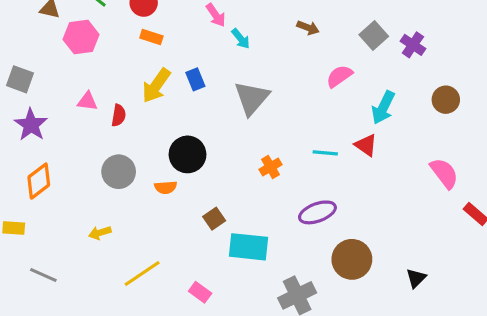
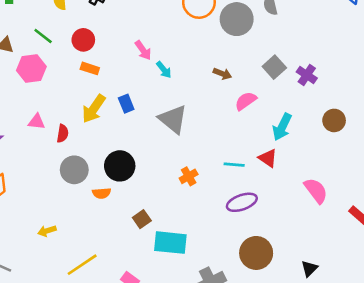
brown arrow: (308, 28) -> (222, 74), moved
gray triangle: (252, 98) -> (173, 119), turned -32
gray circle: (119, 172) -> (74, 170), moved
pink semicircle: (444, 173) -> (316, 191), moved
purple ellipse: (317, 212) -> (242, 202), moved

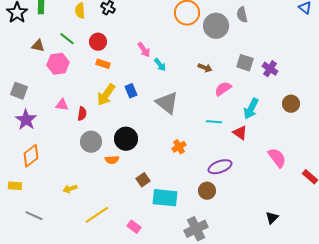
gray square: (274, 67) -> (245, 63), turned -30
cyan line: (234, 165) -> (214, 122), moved
brown circle: (256, 253) -> (207, 191), moved, size x0.7

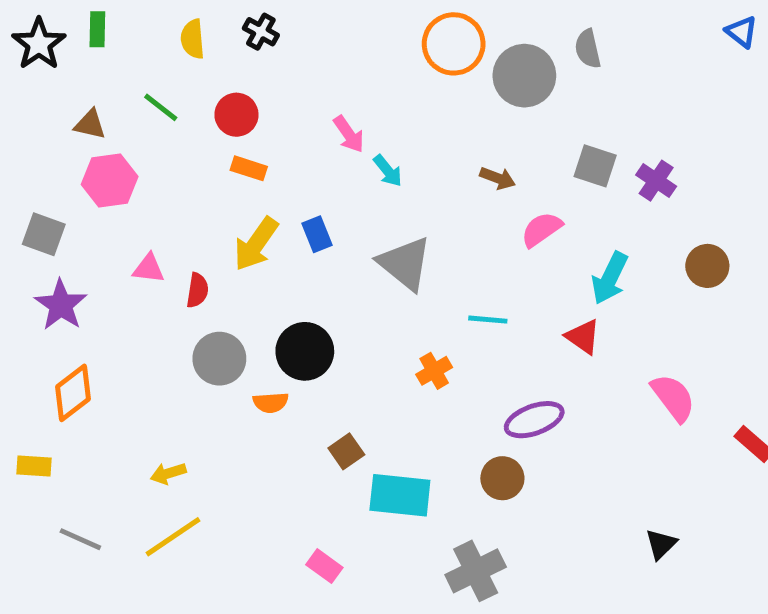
pink hexagon: (58, 64) -> (110, 181), moved
cyan line: (214, 122) -> (488, 320), moved
yellow line: (97, 215) -> (173, 537), moved

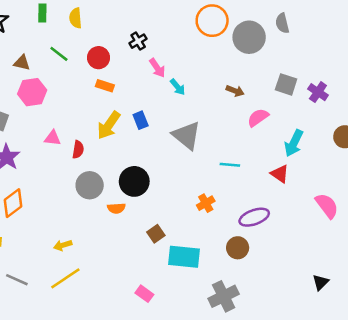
green rectangle: (97, 29) -> (42, 13), moved
black cross: (261, 32) -> (138, 41), moved, turned 30
orange cross: (434, 371) -> (206, 203), moved

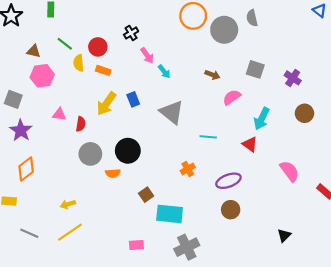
yellow semicircle: (76, 18) -> (79, 63), moved
purple cross: (318, 92) -> (293, 78), moved
brown circle: (238, 248) -> (231, 210), moved
pink rectangle: (144, 294) -> (136, 245), turned -40
gray cross: (224, 296) -> (187, 247), moved

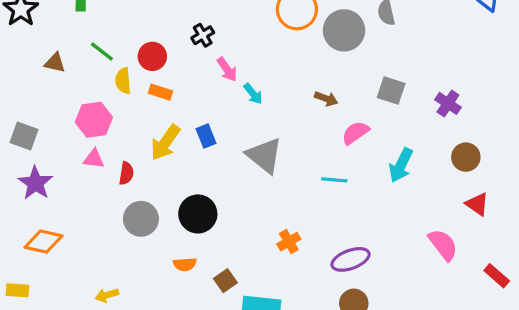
pink hexagon: (42, 76) -> (94, 120), moved
cyan line: (208, 137) -> (334, 180), moved
red triangle: (250, 144) -> (477, 204), moved
orange diamond: (26, 169) -> (44, 242), turned 50
orange semicircle: (113, 173) -> (185, 264), moved

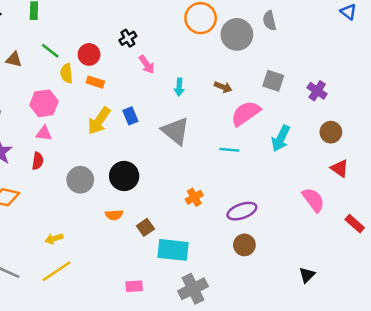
cyan arrow: (253, 94) -> (179, 87), moved, turned 42
pink semicircle: (355, 133) -> (246, 113), size x1.4
red semicircle: (126, 173) -> (38, 161), moved

